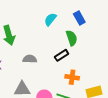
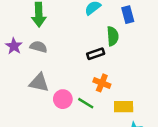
gray semicircle: (30, 59) -> (39, 47), moved

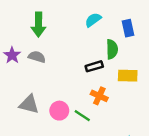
gray triangle: (39, 83) -> (29, 104), moved
yellow rectangle: (124, 107) -> (128, 76), moved

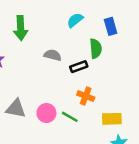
gray semicircle: (37, 57) -> (53, 55), moved
yellow rectangle: (128, 76) -> (112, 119), moved

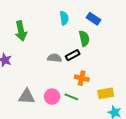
cyan semicircle: (75, 20) -> (64, 18), turned 128
blue rectangle: (111, 26) -> (94, 19), turned -32
gray semicircle: (53, 55) -> (55, 58), moved

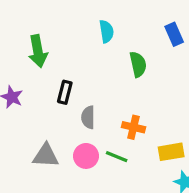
blue rectangle: (94, 19) -> (174, 34), moved, turned 32
black rectangle: (73, 55) -> (65, 92), moved, turned -48
gray semicircle: (55, 58) -> (88, 117), moved, turned -96

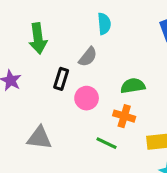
green semicircle: (138, 64) -> (133, 86), moved, turned -90
gray semicircle: (88, 117) -> (88, 57), moved, turned -145
pink circle: (86, 156) -> (87, 98), moved

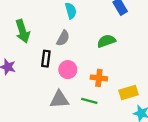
green semicircle: (133, 86) -> (106, 41), moved
gray triangle: (39, 138) -> (59, 99), moved

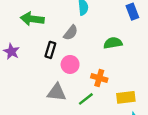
green arrow: (23, 31) -> (32, 19), turned 105
green line: (89, 101) -> (86, 99), turned -63

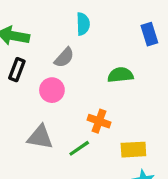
black rectangle: (50, 50) -> (17, 70), moved
pink circle: (70, 64) -> (52, 90), moved

